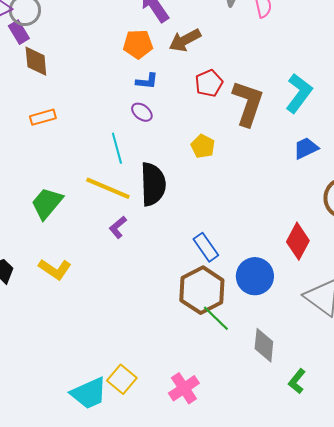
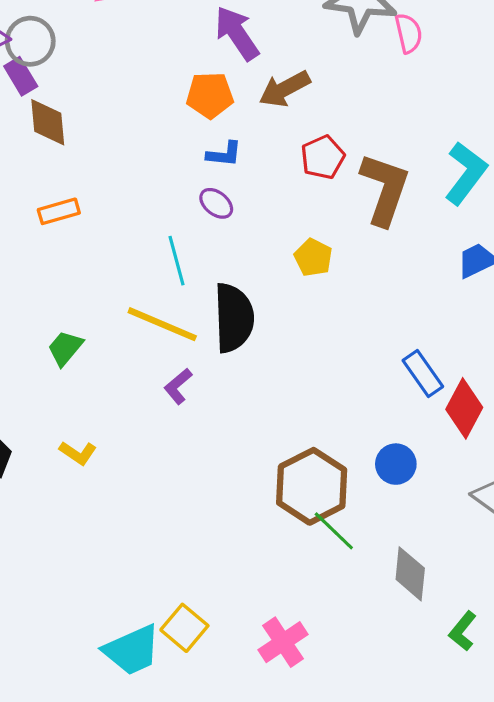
green trapezoid: (47, 203) -> (65, 348), size x0.7
blue rectangle: (206, 247) -> (423, 373), moved
yellow L-shape: (55, 269) -> (78, 453), size x0.7
blue circle: (255, 276) -> (396, 464), size x0.7

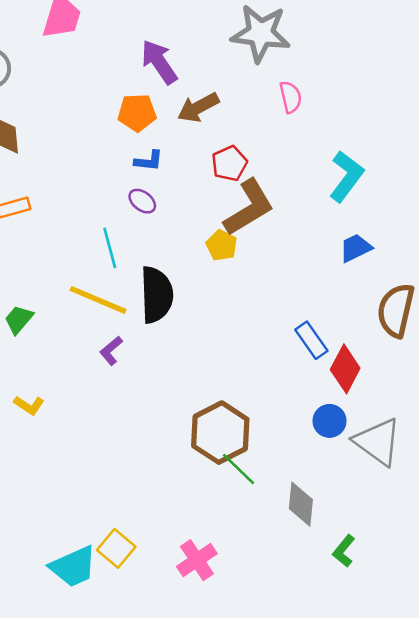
pink semicircle: (409, 33) -> (291, 97), moved
brown L-shape: (385, 189) -> (249, 208), moved, turned 40
blue circle: (396, 464) -> (330, 421), moved

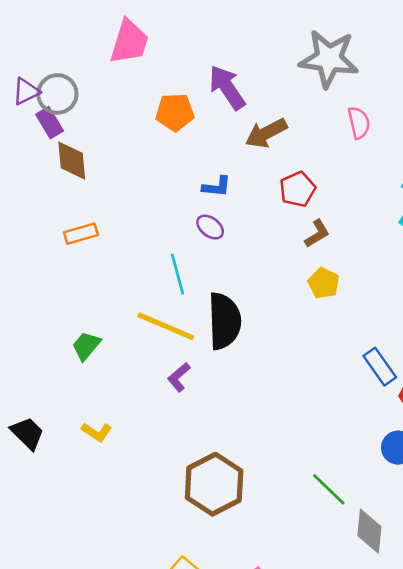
orange pentagon: (137, 113) -> (175, 112), moved
brown L-shape: (249, 208) -> (317, 234), size x0.5
yellow pentagon: (222, 245) -> (324, 283), moved
brown hexagon: (220, 433) -> (214, 484), moved
green line: (238, 469) -> (329, 489), moved

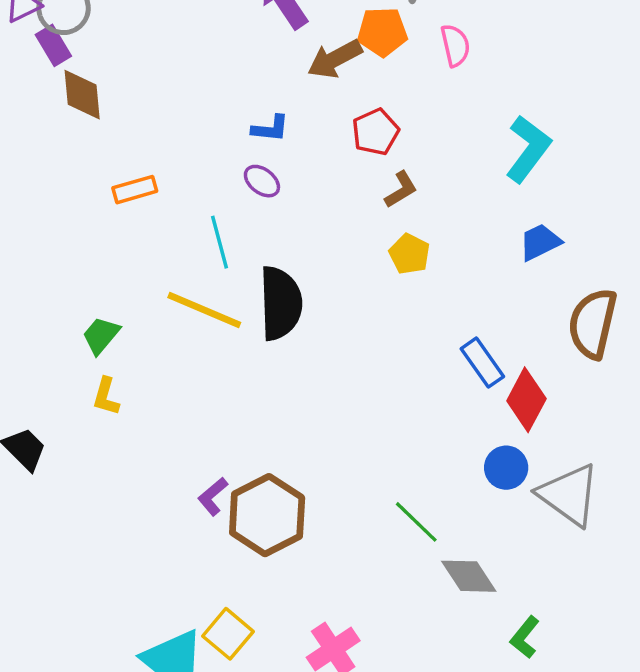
orange pentagon: (175, 112) -> (382, 32), moved
orange rectangle: (81, 234) -> (135, 190), moved
purple L-shape: (179, 377) -> (213, 496), moved
yellow L-shape: (97, 432) -> (106, 396), moved, turned 72
gray diamond: (369, 531) -> (469, 576), turned -39

